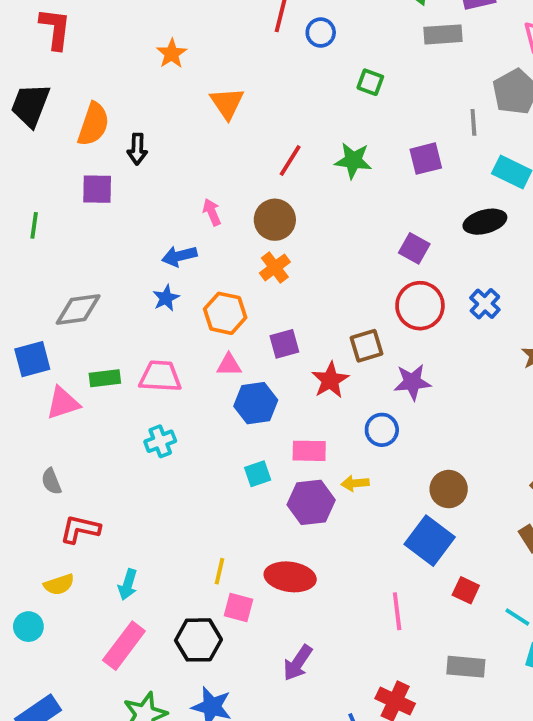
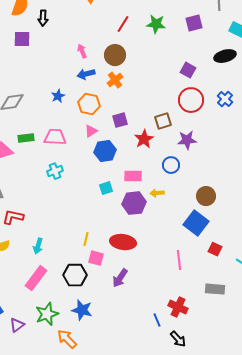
blue arrow: (179, 256) -> (86, 74), moved
pink triangle: (229, 365) -> (91, 131), turned -32
purple arrow: (298, 663) -> (120, 278), moved

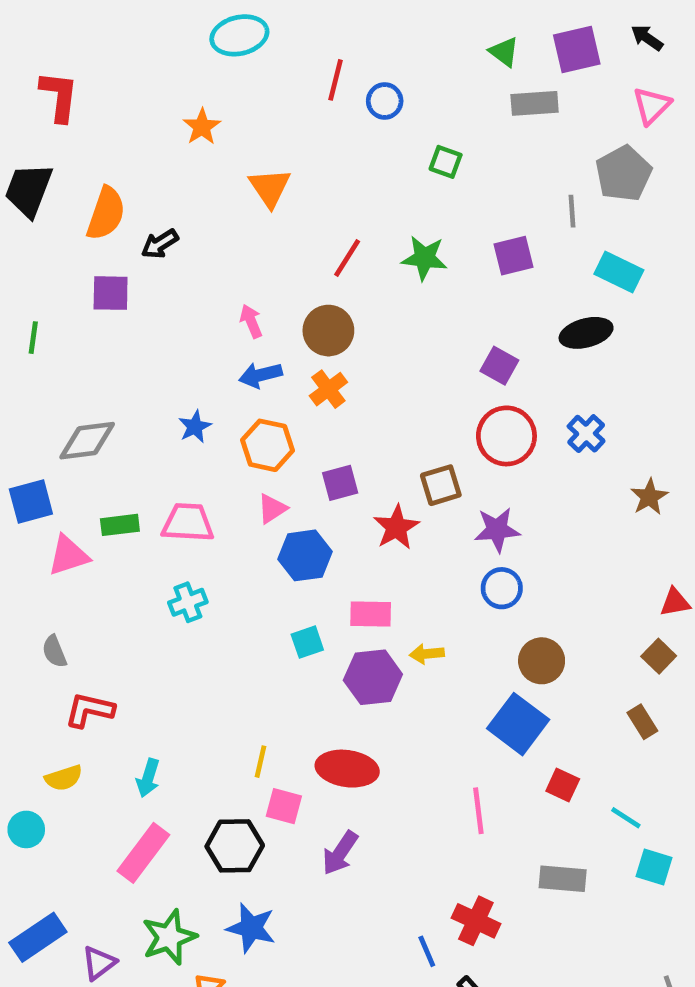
black arrow: (43, 18) -> (160, 244), turned 56
blue circle: (171, 165) -> (502, 588), moved

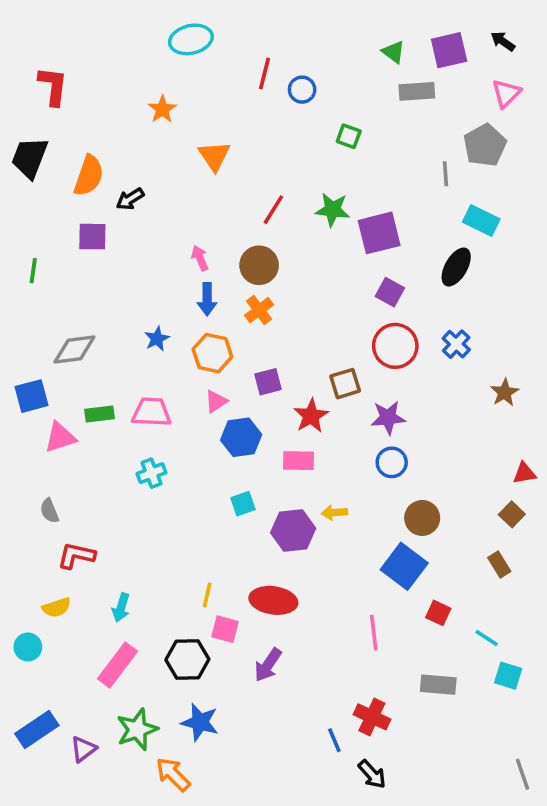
purple square: (513, 256) -> (379, 233), moved, size x1.4
black ellipse: (586, 333) -> (456, 267), turned -45
blue arrow: (260, 375) -> (207, 299), turned -76
pink rectangle: (371, 614) -> (298, 461), moved

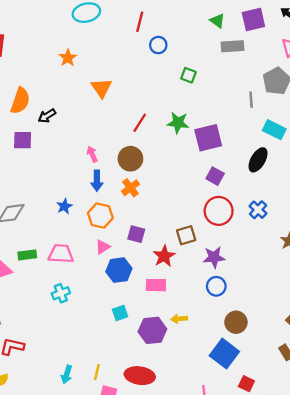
red line: (264, 73) -> (140, 22), moved
purple square: (268, 382) -> (136, 234), turned 30
cyan arrow: (121, 608) -> (67, 374), moved

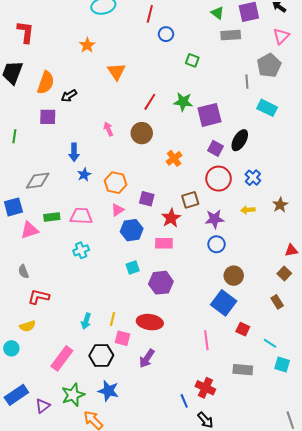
black ellipse: (258, 160) -> (240, 140), moved
blue arrow: (97, 181) -> (74, 152), moved
orange cross: (130, 188) -> (174, 158), moved
yellow arrow: (179, 319) -> (248, 210), moved

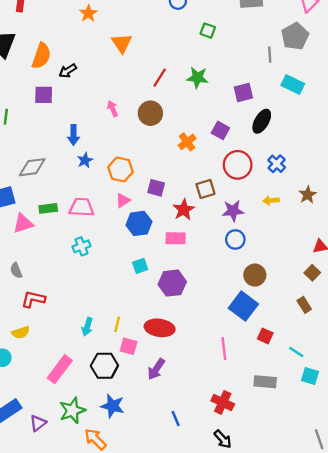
purple square: (209, 115) -> (243, 93), moved, size x0.7
purple square: (216, 148) -> (220, 130), moved
blue line: (184, 401) -> (176, 419), moved

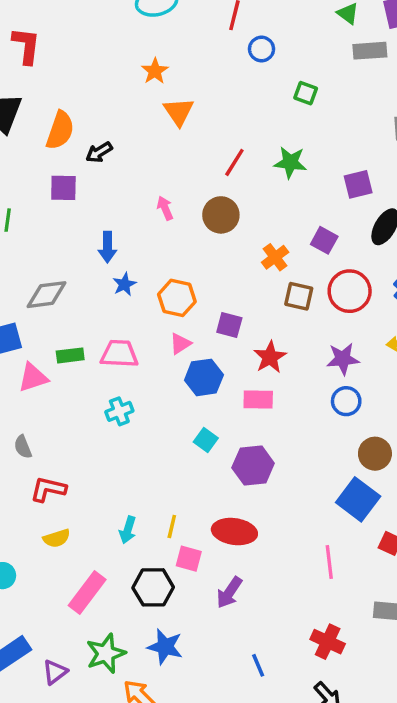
orange star: (88, 13) -> (155, 71), moved
brown square: (205, 189) -> (299, 296), moved, turned 30
cyan square: (140, 266) -> (206, 440), turned -35
yellow semicircle: (21, 332) -> (57, 538), moved

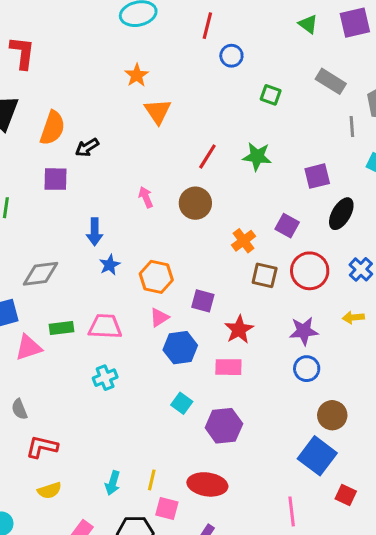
gray rectangle: (370, 51) -> (331, 81), moved, turned 36

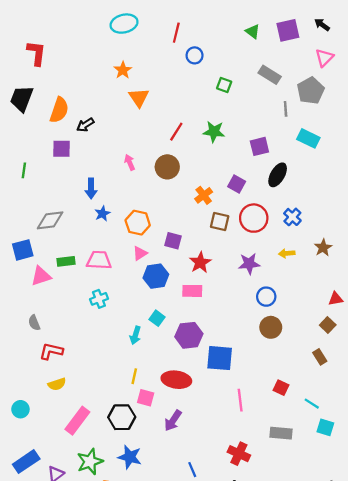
blue circle: (307, 369) -> (266, 297), moved
blue square: (317, 456) -> (220, 358), moved, turned -32
cyan arrow: (113, 483) -> (135, 335), moved

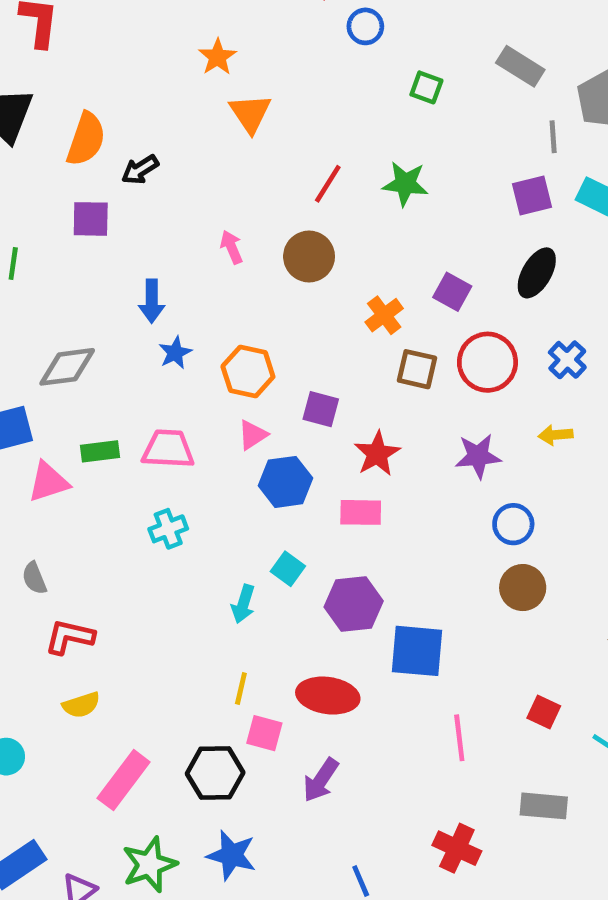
purple square: (259, 146) -> (532, 195), moved

